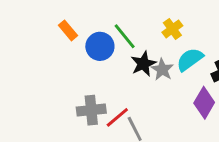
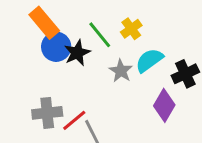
orange rectangle: (68, 30) -> (44, 23), moved, size x1.5
green line: (125, 36) -> (100, 35), moved
black star: (143, 64) -> (77, 53), moved

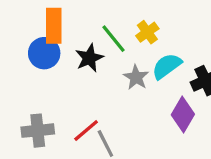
orange rectangle: (44, 23) -> (54, 26), turned 40
blue circle: (56, 47) -> (44, 53), moved
gray cross: (47, 113) -> (38, 131), moved

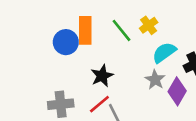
orange rectangle: (54, 26) -> (85, 30), moved
black star: (89, 58) -> (102, 76), moved
gray star: (136, 77) -> (155, 80), moved

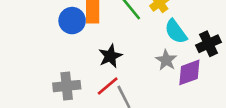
cyan semicircle: (164, 52) -> (176, 31), turned -90
purple diamond: (177, 91) -> (189, 72), turned 40

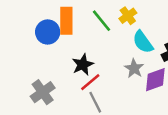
gray cross: (67, 86) -> (43, 92), turned -30
red line: (108, 86) -> (90, 82), moved

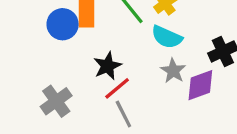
cyan semicircle: (143, 42) -> (167, 37), moved, turned -30

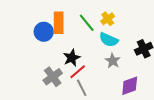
purple diamond: (200, 85) -> (130, 86), moved
gray cross: (56, 101) -> (53, 77), moved

